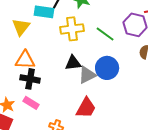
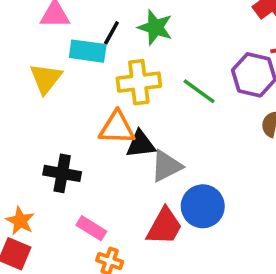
orange triangle: (25, 60) -> (117, 128), moved
blue circle: (107, 68) -> (203, 206), moved
pink rectangle: (31, 103) -> (91, 228), moved

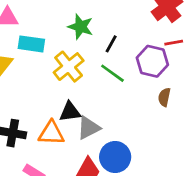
black line: (111, 33) -> (111, 44), moved
yellow cross: (139, 82) -> (69, 67), turned -32
orange triangle: (117, 128) -> (51, 133), moved

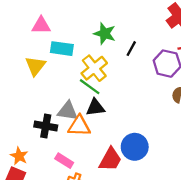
green line: (112, 73) -> (90, 87), moved
gray triangle: (89, 128) -> (68, 111), moved, turned 35

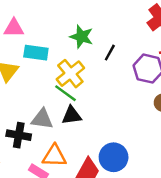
orange triangle: (79, 126) -> (54, 156), moved

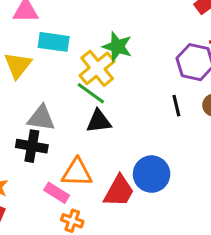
green star: (82, 37) -> (117, 47), moved
black line: (110, 53) -> (176, 106), moved, turned -42
gray triangle: (42, 119) -> (41, 118), moved

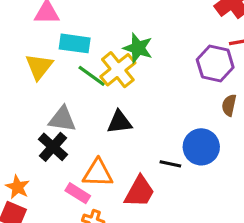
green line: (91, 93) -> (92, 76), moved
black line: (176, 106) -> (170, 164), moved, turned -65
black cross: (32, 146) -> (53, 147), turned 32
blue circle: (152, 174) -> (201, 147), moved

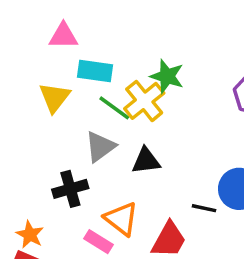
gray triangle: (62, 119) -> (100, 147), moved, turned -44
black cross: (53, 147) -> (70, 189), turned 32
orange triangle: (98, 173) -> (121, 219), turned 36

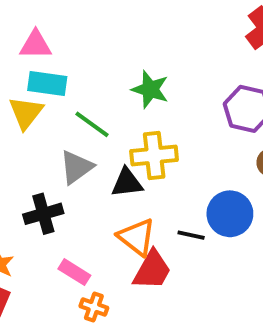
cyan rectangle: (95, 71) -> (47, 84), moved
yellow cross: (144, 101) -> (154, 155), moved, turned 33
orange triangle: (121, 219) -> (137, 237), moved

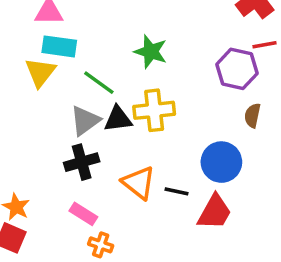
black triangle: (127, 183) -> (118, 119), moved
black cross: (43, 214) -> (82, 162), moved
black line: (191, 235) -> (177, 191), moved
red trapezoid: (152, 270) -> (215, 212), moved

